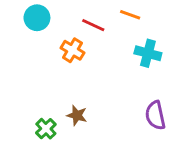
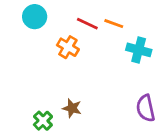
orange line: (130, 15) -> (114, 24), moved

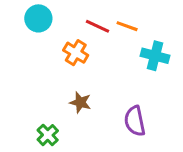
brown star: (72, 108) -> (80, 102), moved
purple semicircle: (146, 108) -> (135, 121), moved

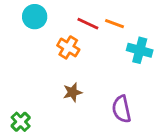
brown star: (80, 102) -> (72, 92), turned -30
green cross: (48, 135) -> (21, 122), moved

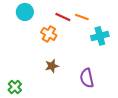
cyan cross: (140, 50) -> (100, 36), turned -30

